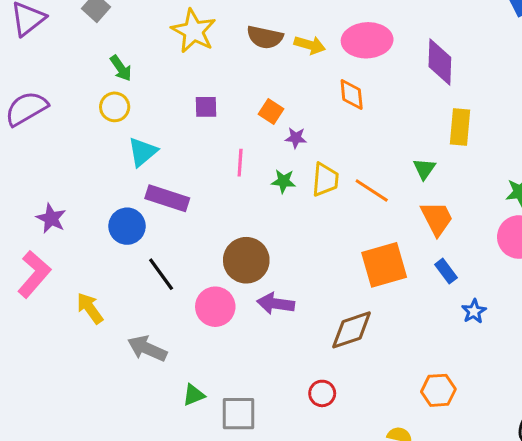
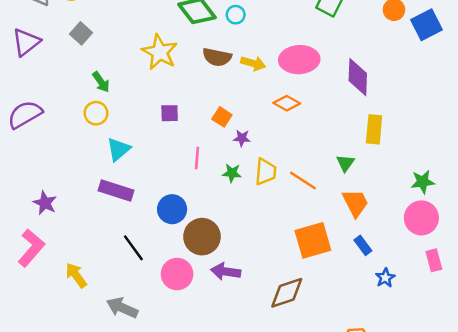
orange diamond: (352, 95) -> (287, 103), turned -55
purple rectangle: (167, 198) -> (116, 190), moved
blue circle: (127, 226) -> (172, 209), moved

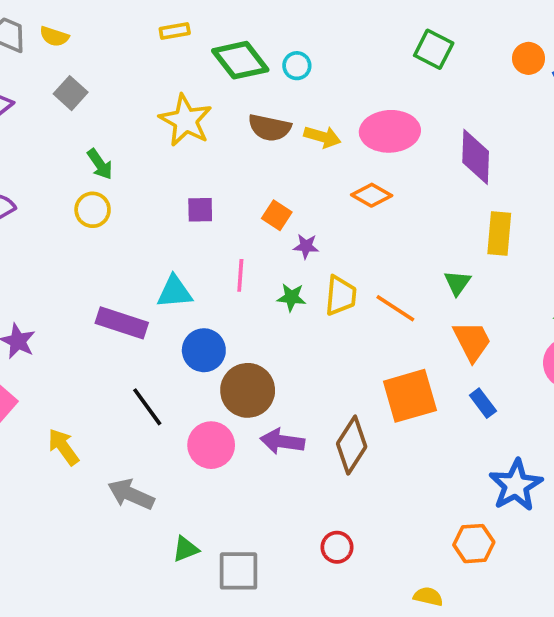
cyan triangle: (118, 149) -> (175, 292), moved, turned 35
blue star: (385, 278) -> (516, 485), moved, size x1.8
brown diamond: (287, 293) -> (352, 445), moved, turned -39

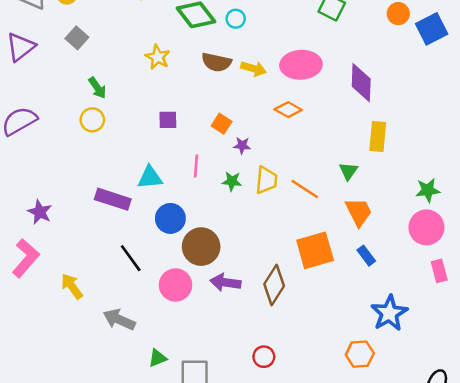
yellow star: (186, 120) -> (158, 57), size x0.7

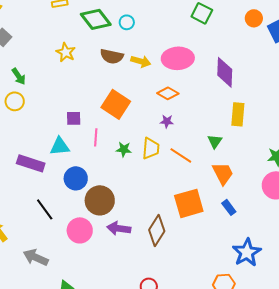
purple square: (168, 120) -> (74, 118), moved
orange square: (222, 124) -> (116, 104), size x1.8
purple star: (242, 145) -> (167, 121), moved

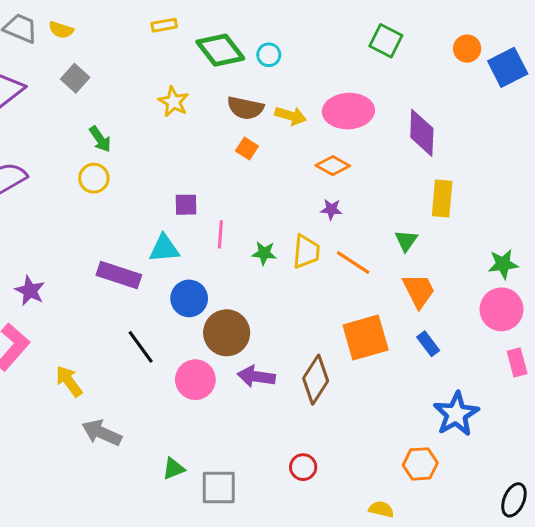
orange square: (116, 104) -> (247, 149), moved, size x0.5
gray arrow: (36, 257) -> (102, 433), moved

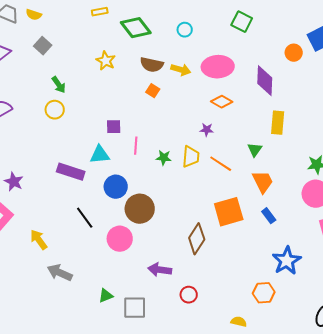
orange circle: (467, 49) -> (294, 53), moved
cyan circle: (269, 55) -> (185, 30), moved
orange diamond: (333, 166) -> (222, 102), moved
purple arrow: (256, 377) -> (160, 270), moved

